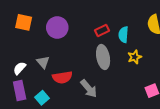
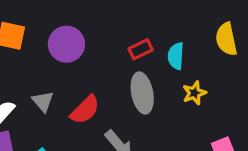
red semicircle: (62, 77) -> (85, 110), moved, turned -36

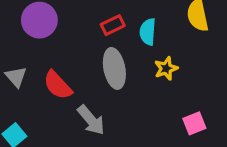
red semicircle: (85, 110) -> (58, 85), turned 92

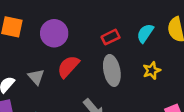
cyan semicircle: (148, 32) -> (145, 33), moved, turned 30
red semicircle: (58, 85) -> (68, 67), moved, turned 85

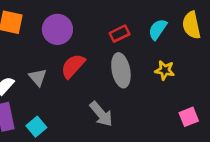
yellow star: (152, 70) -> (165, 70), turned 30

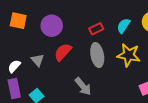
yellow star: (165, 70) -> (129, 55), size x1.6

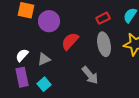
purple circle: (52, 26) -> (49, 21), moved
gray triangle: (37, 60) -> (44, 59), moved, turned 48

